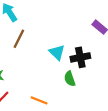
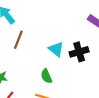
green semicircle: (70, 79) -> (46, 76), moved

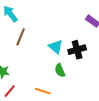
green semicircle: (46, 76) -> (60, 70), moved

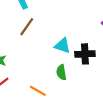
cyan triangle: (56, 47) -> (62, 46), turned -35

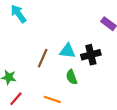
brown line: (27, 27) -> (43, 58), moved

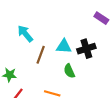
cyan arrow: (18, 14) -> (25, 34), moved

